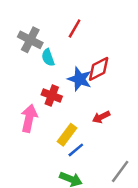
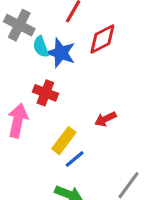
red diamond: (99, 69) -> (102, 39), moved
blue star: (80, 79) -> (61, 53), moved

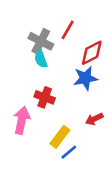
gray cross: (19, 25) -> (41, 41), moved
blue star: (61, 53) -> (85, 78), moved, turned -30

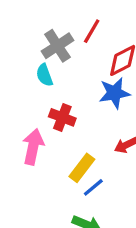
gray cross: (41, 41) -> (57, 46), turned 30
cyan semicircle: (41, 59) -> (44, 75), moved

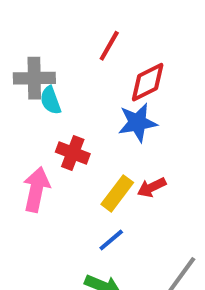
gray cross: (57, 46) -> (34, 78), moved, turned 32
yellow rectangle: (82, 168) -> (117, 193), moved

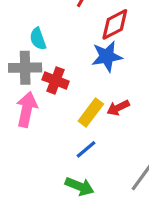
gray cross: (34, 78) -> (25, 68), moved

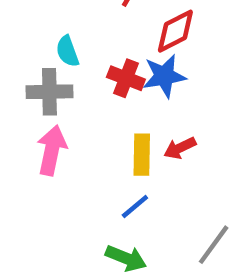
red cross: (56, 80) -> (126, 78), moved
yellow rectangle: (91, 113) -> (142, 155), turned -36

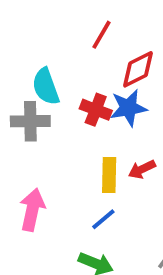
cyan semicircle: (67, 51) -> (46, 87), size x1.4
pink arrow: (52, 150) -> (32, 210), moved

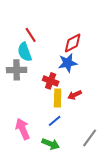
red line: (101, 35) -> (31, 35), moved, turned -63
red cross: (96, 110) -> (51, 81), moved
pink arrow: (32, 210) -> (23, 129), moved, turned -35

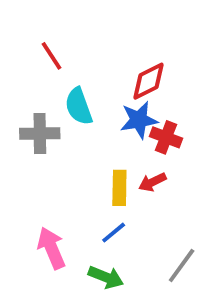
red line: (31, 35) -> (51, 56), moved
cyan semicircle: (25, 52) -> (79, 106), moved
red cross: (51, 81) -> (166, 137), moved

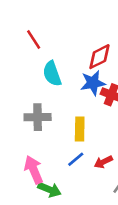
gray cross: (40, 134) -> (38, 117), moved
red arrow: (152, 182) -> (103, 162), moved
green arrow: (106, 277) -> (49, 190), moved

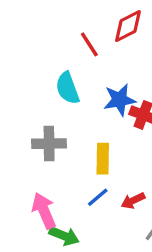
red line: (34, 39) -> (89, 44), moved
red diamond: (99, 57) -> (128, 26), moved

